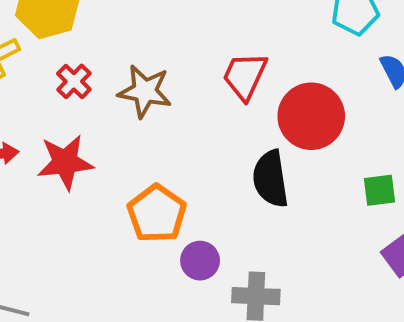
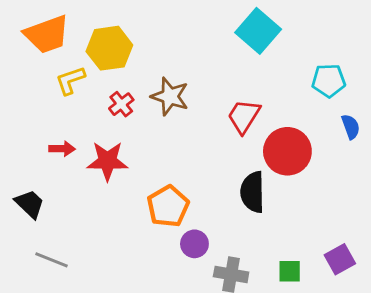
brown star: (145, 91) -> (170, 96), moved
green square: (380, 190) -> (290, 271), moved

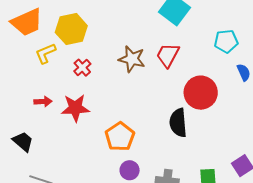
brown star: (170, 96) -> (132, 59), moved
red trapezoid: (244, 116) -> (168, 55), moved
purple circle: (194, 244) -> (130, 170), moved

